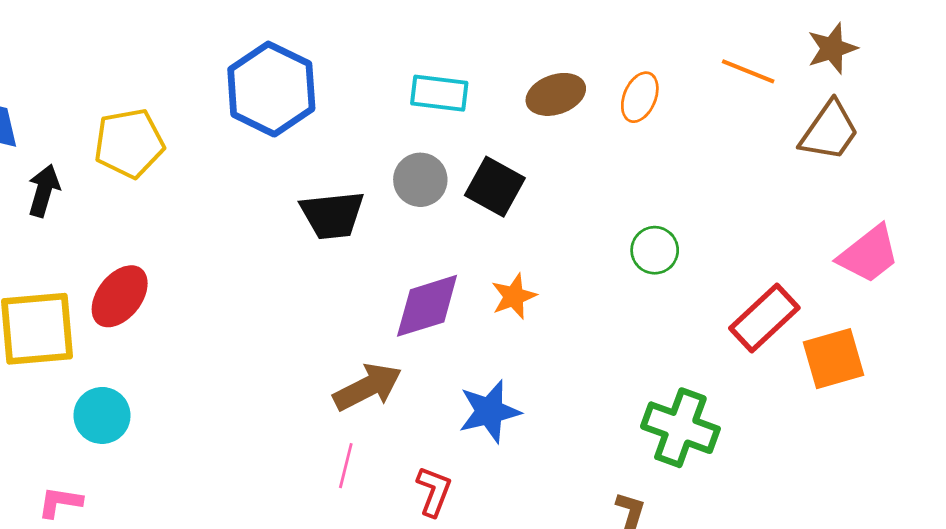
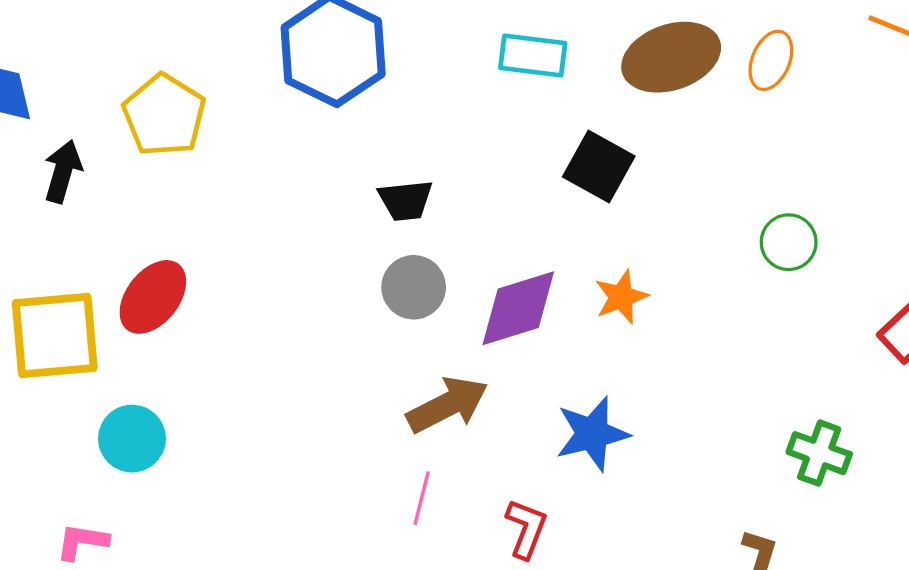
brown ellipse: (556, 94) -> (671, 57), size x1.4
yellow pentagon: (129, 143) -> (164, 115), turned -30
gray circle: (420, 180) -> (414, 287), moved
black trapezoid: (332, 215) -> (406, 200), size x0.7
green cross: (680, 428) -> (819, 453), size x0.7

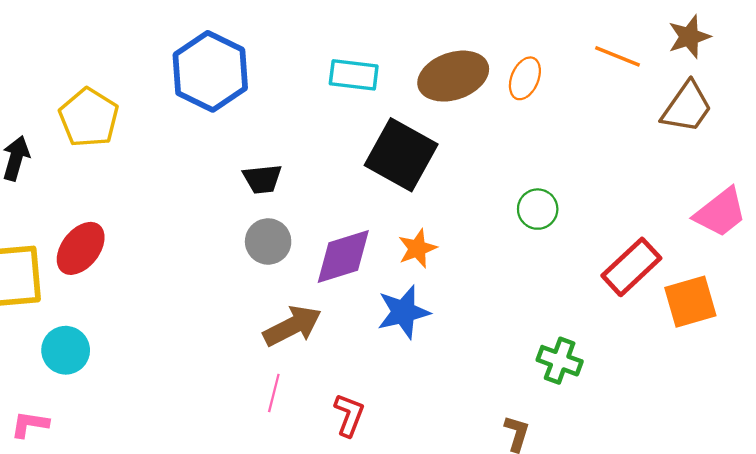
black square: (599, 167) -> (401, 155), size x1.4
blue star: (592, 434) -> (403, 312), moved

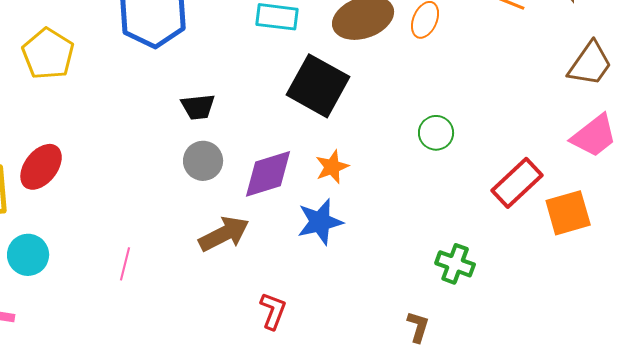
brown trapezoid: (687, 107) -> (590, 64), moved
pink line: (274, 393) -> (125, 264), moved

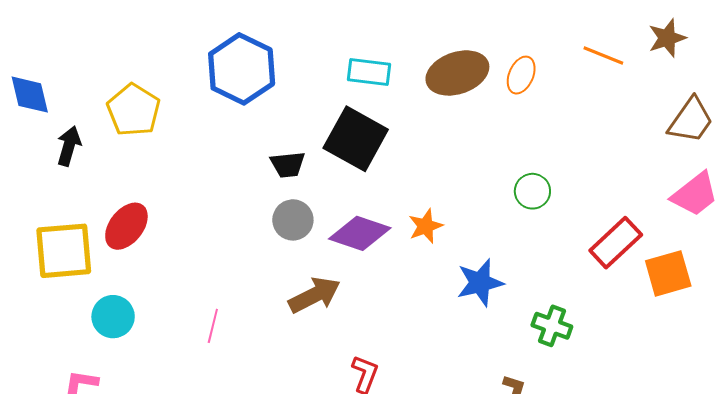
black square: (318, 86) -> (356, 139), moved
purple diamond: (268, 174) -> (360, 233), turned 36
blue star: (320, 222) -> (480, 283), moved

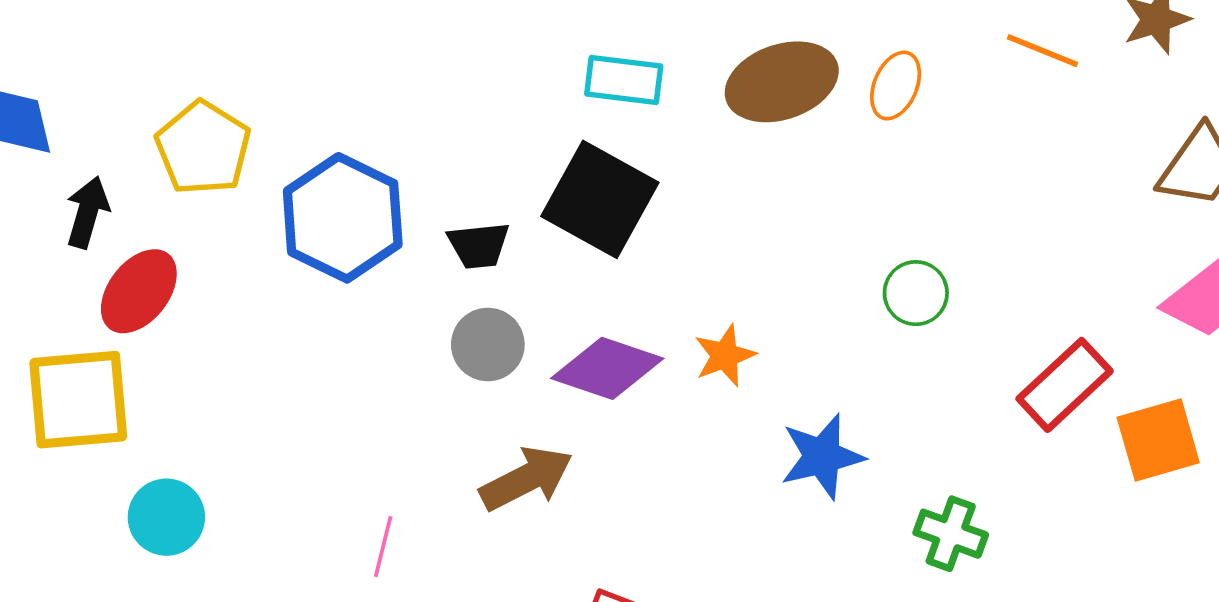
blue hexagon: (242, 69) -> (343, 218), moved
red ellipse: (126, 226) -> (139, 291), moved
pink line: (213, 326) -> (383, 547), moved

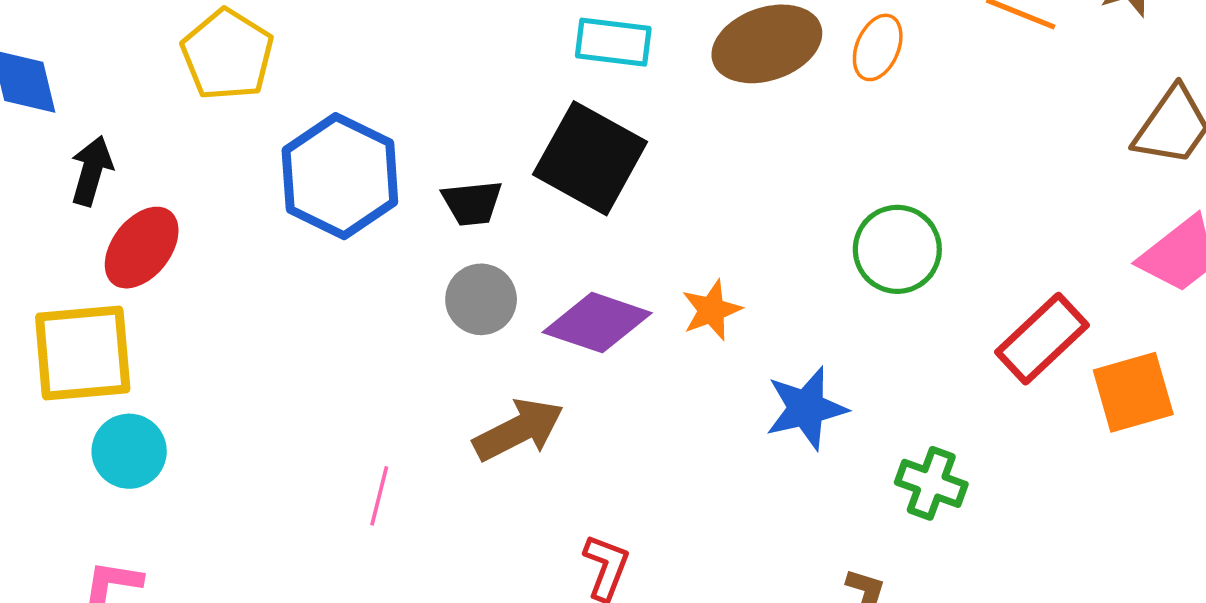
yellow pentagon: (203, 148) -> (227, 55), moved
green circle: (916, 293) -> (897, 249), size x1.4
cyan circle: (166, 517) -> (129, 451), moved

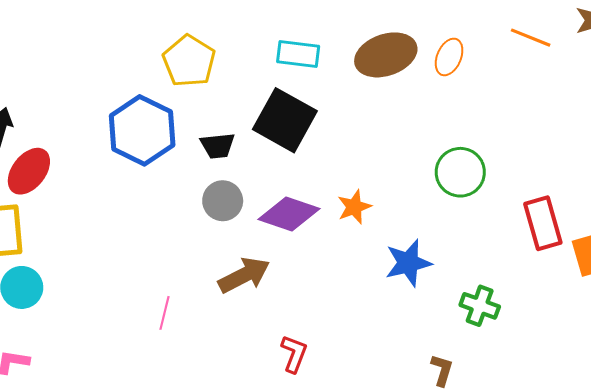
yellow pentagon: (227, 55) -> (189, 61), moved
red rectangle: (1042, 339) -> (543, 223), turned -63

